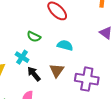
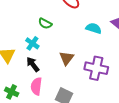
cyan semicircle: (65, 45) -> (94, 28), moved
black arrow: (34, 74) -> (33, 64), moved

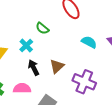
black arrow: (33, 64) -> (34, 68), moved
pink semicircle: (36, 86) -> (22, 88), turned 72

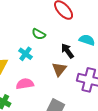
black arrow: (34, 68) -> (67, 51), moved
pink semicircle: (22, 88) -> (25, 84), moved

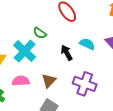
cyan cross: (25, 54) -> (25, 51), size x1.6
brown triangle: (59, 69) -> (49, 81), moved

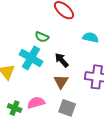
black arrow: (67, 53) -> (62, 60), moved
pink semicircle: (21, 81) -> (36, 103), moved

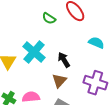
green semicircle: (42, 37) -> (49, 18), moved

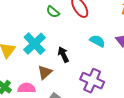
brown triangle: (59, 81) -> (45, 72), moved

